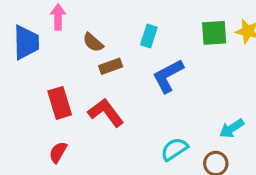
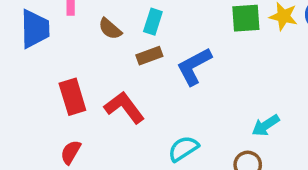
cyan rectangle: (149, 36) -> (153, 22), moved
brown rectangle: (111, 66) -> (149, 56), moved
cyan semicircle: (174, 149) -> (183, 149), moved

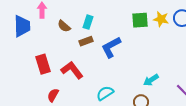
red semicircle: (71, 152) -> (53, 95), moved

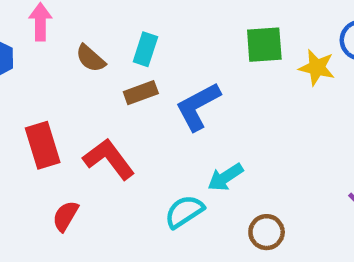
yellow star: (161, 19) -> (317, 68), moved
cyan arrow: (151, 80) -> (225, 177), moved

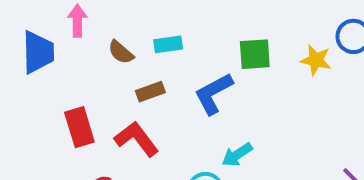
green square: (264, 45) -> (255, 54), moved
cyan rectangle: (145, 49) -> (168, 44), turned 64
brown rectangle: (141, 93) -> (150, 92), moved

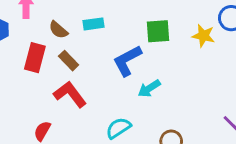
brown rectangle: (150, 92) -> (69, 61), moved, turned 66
red rectangle: (79, 127) -> (35, 58), moved, turned 32
cyan arrow: (237, 155) -> (149, 88), moved

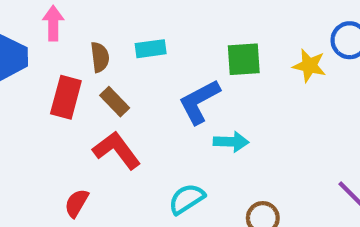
brown semicircle: (58, 30) -> (100, 57), turned -138
cyan arrow: (149, 88) -> (231, 142), turned -145

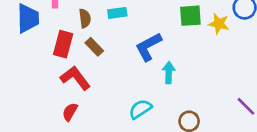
green square: (244, 59) -> (190, 16), moved
cyan arrow: (231, 142) -> (169, 73), turned -90
red L-shape: (117, 150) -> (75, 78), moved

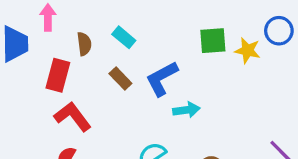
cyan rectangle: (117, 13) -> (124, 37), turned 48
brown rectangle: (94, 47) -> (120, 79), moved
cyan arrow: (169, 73) -> (186, 110), turned 80

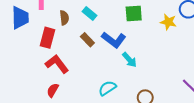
green square: (213, 41) -> (134, 14), moved
blue L-shape: (162, 79) -> (114, 40), turned -115
cyan arrow: (186, 110) -> (129, 60), turned 56

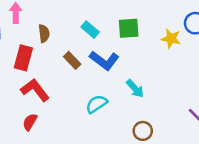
cyan rectangle: (90, 14) -> (90, 30), moved
cyan arrow: (129, 60) -> (135, 89), moved
cyan semicircle: (107, 88) -> (97, 104), moved

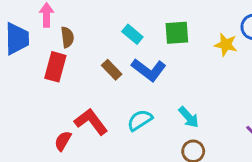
brown semicircle: (44, 33) -> (67, 37), moved
cyan arrow: (135, 89) -> (189, 117), moved
red L-shape: (35, 90) -> (91, 122), moved

